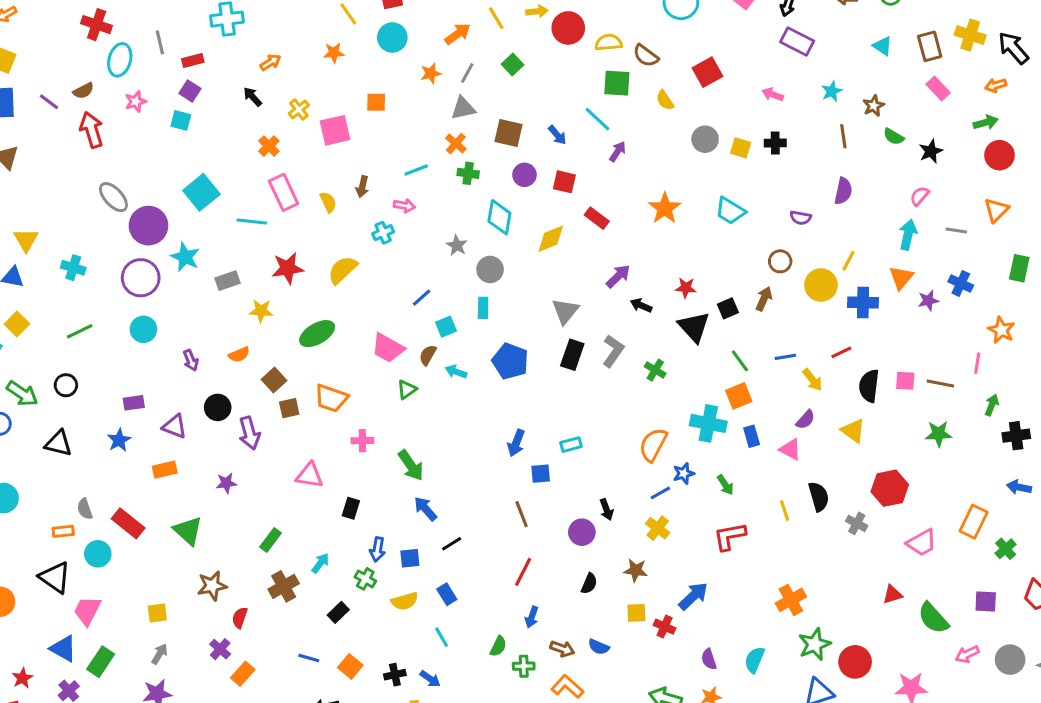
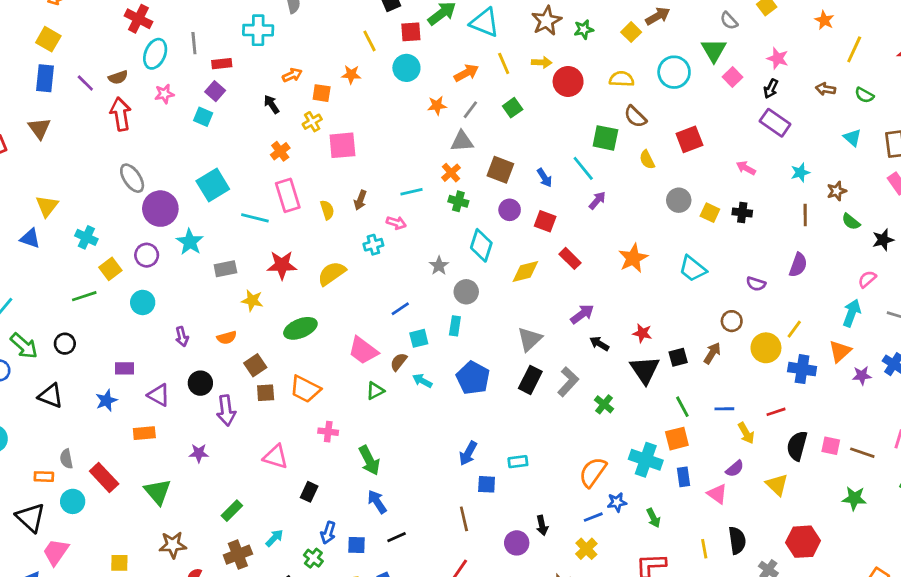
yellow semicircle: (609, 42) -> (622, 79), moved
orange square: (376, 102) -> (322, 93), moved
purple circle: (141, 278) -> (147, 255), size x0.7
yellow square: (17, 324) -> (110, 269), moved

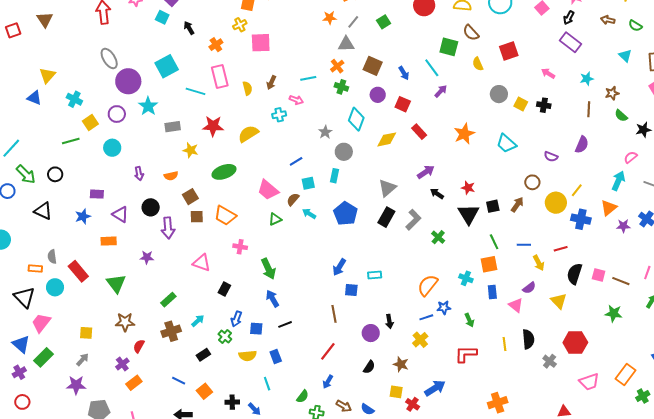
black arrow: (272, 104) -> (189, 28), moved
cyan cross: (646, 460) -> (466, 278), size x0.6

